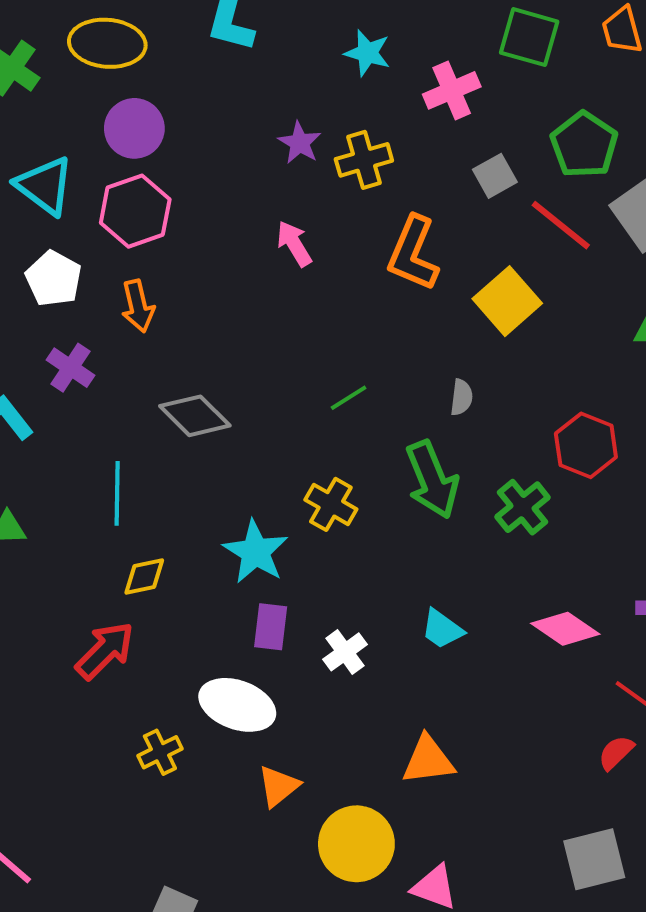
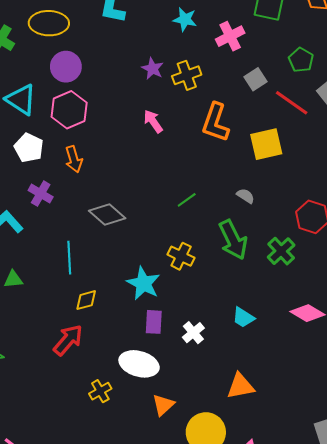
green pentagon: (584, 145) -> (301, 60), size x0.7
yellow square: (507, 301) -> (266, 144), turned 32
gray semicircle: (462, 397) -> (246, 196), turned -60

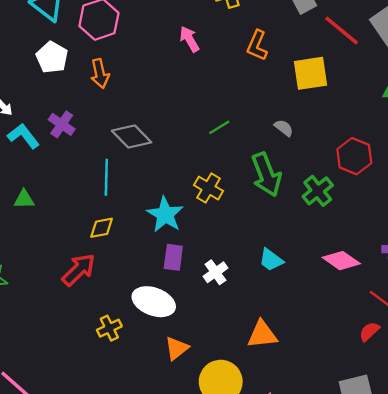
orange L-shape: (215, 122) -> (257, 45), size x0.7
purple cross: (41, 194) -> (62, 124), moved
cyan line: (69, 258) -> (106, 177), moved

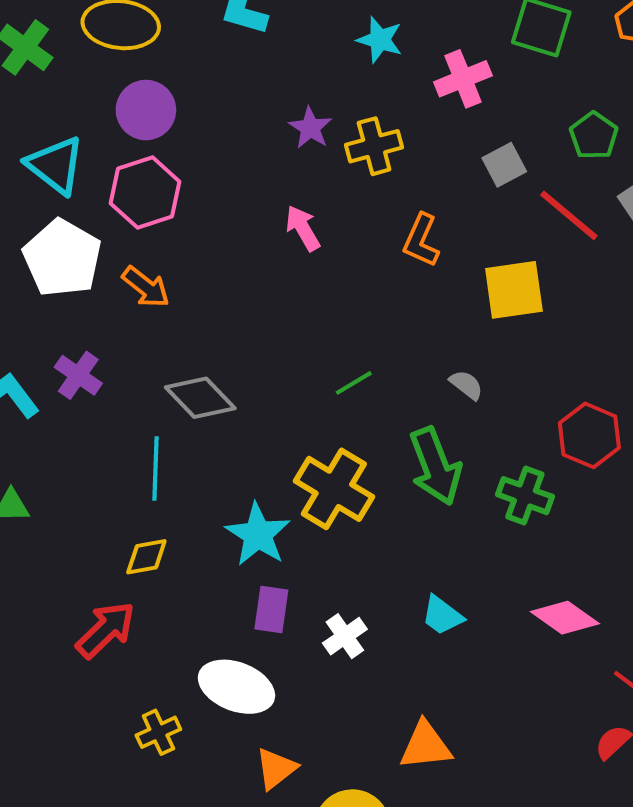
white pentagon: (52, 57) -> (62, 258), size x1.4
orange arrow: (100, 74) -> (146, 287), turned -40
yellow cross: (208, 188) -> (334, 489), size x1.5
green cross: (318, 191) -> (525, 496), turned -32

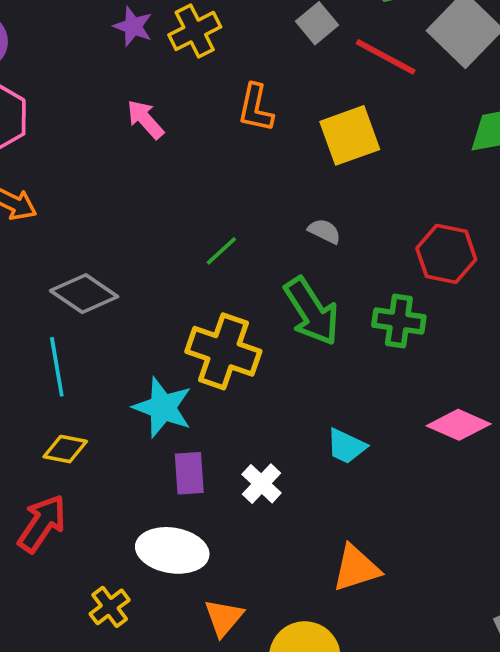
yellow diamond: (146, 557) -> (65, 449), turned 33

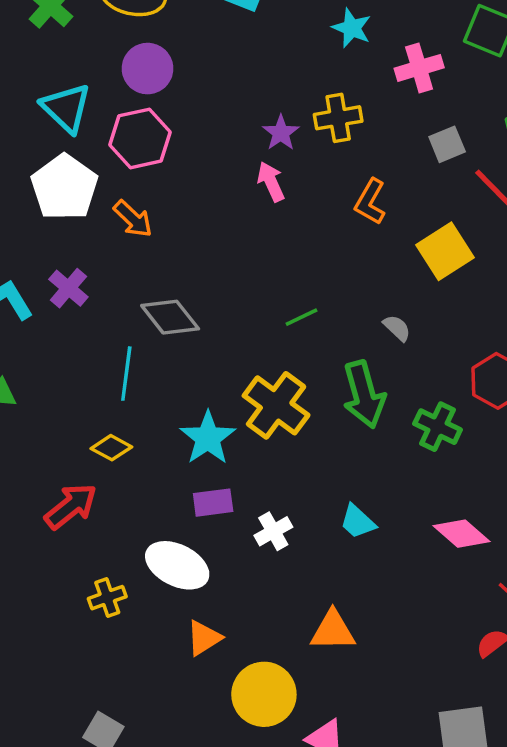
purple star: (133, 26) -> (281, 133), moved
yellow square: (350, 135) -> (445, 251), turned -30
purple rectangle: (189, 473) -> (213, 503), turned 69

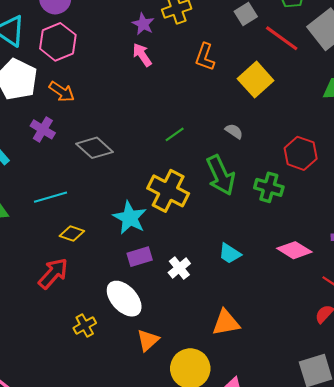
purple cross: (68, 288) -> (43, 129), moved
cyan line: (126, 374) -> (50, 197), moved, turned 76
white ellipse: (177, 565) -> (124, 299), turned 30

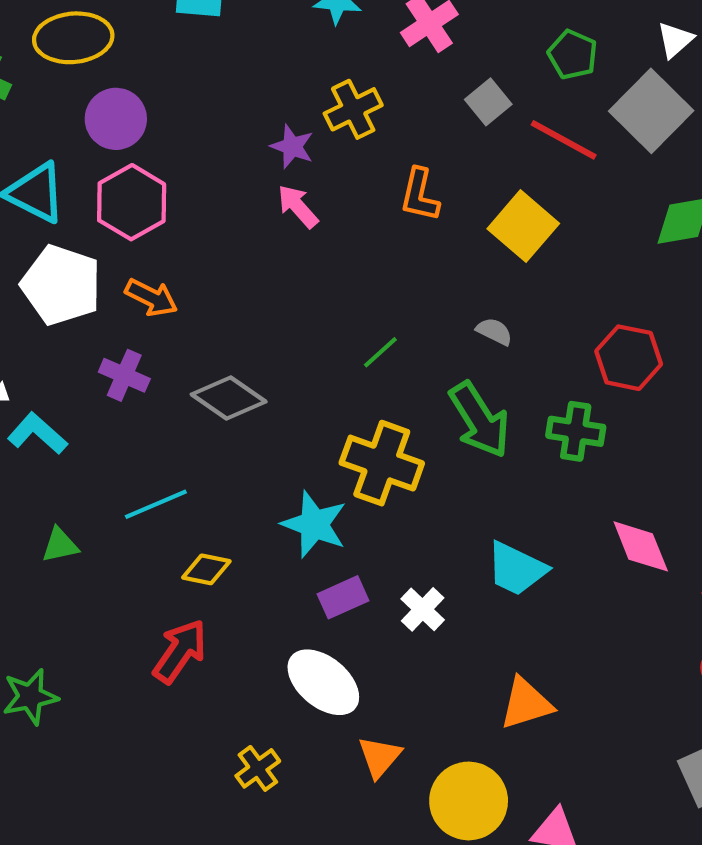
pink diamond: (294, 250) -> (641, 546), turned 44
cyan trapezoid: (230, 253) -> (516, 569), size x1.4
yellow cross: (85, 325) -> (258, 768), moved

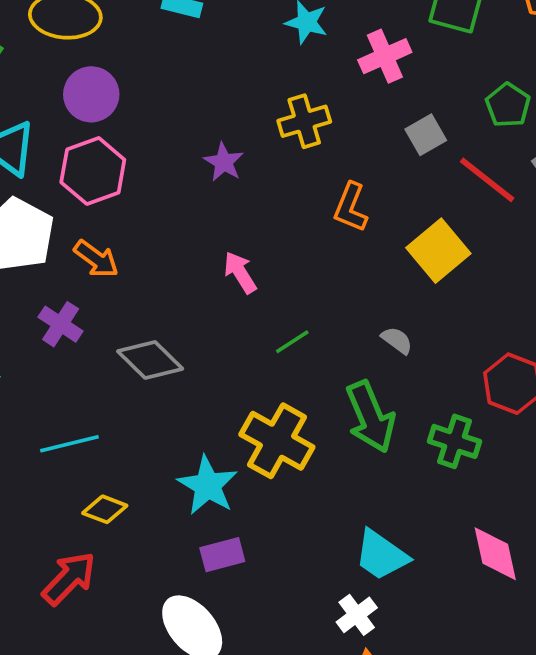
purple star: (292, 147) -> (224, 162), moved
pink arrow: (298, 206) -> (240, 272), moved
white cross: (423, 609) -> (357, 615), moved

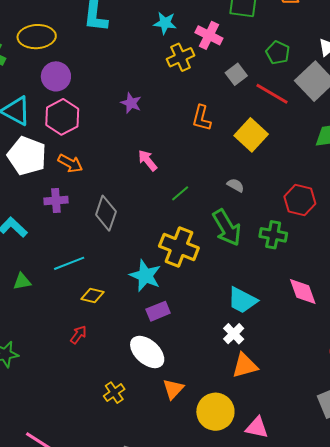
pink cross: (385, 56) -> (209, 35), turned -32
yellow cross: (304, 121) -> (181, 57), moved
purple cross: (61, 324) -> (56, 200), turned -30
gray diamond: (150, 360) -> (106, 213), turned 72
red arrow: (69, 578) -> (78, 335), size x0.6

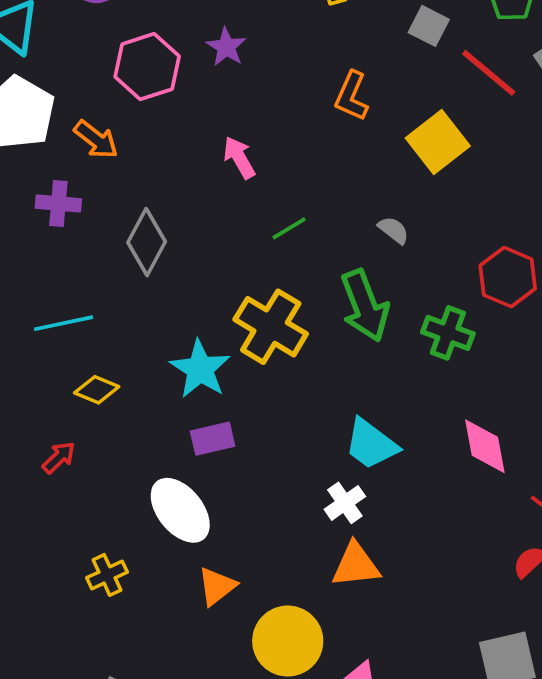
gray square: (236, 74) -> (429, 26), turned -35
pink hexagon: (62, 117) -> (147, 67), moved

